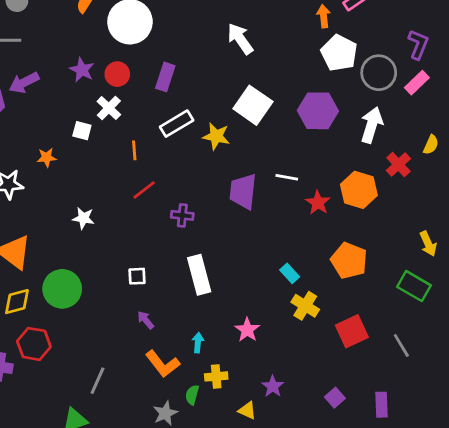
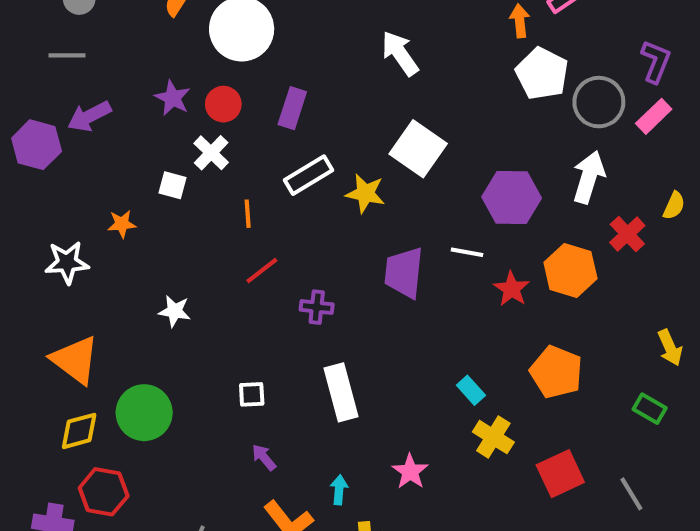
purple hexagon: (318, 111) -> (512, 197), moved
green rectangle: (414, 286) -> (650, 409), size x0.7

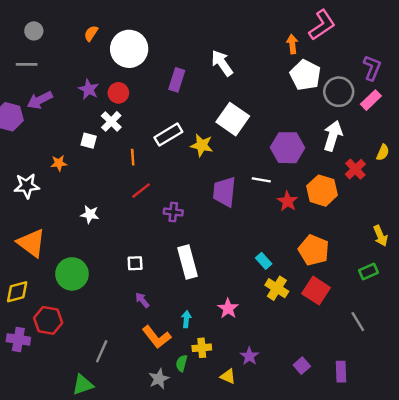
purple rectangle: (292, 108) -> (177, 80), moved
green rectangle: (650, 409) -> (369, 272), turned -54
yellow diamond: (79, 431) -> (17, 292), moved
red square: (560, 474) -> (316, 291), moved, turned -32

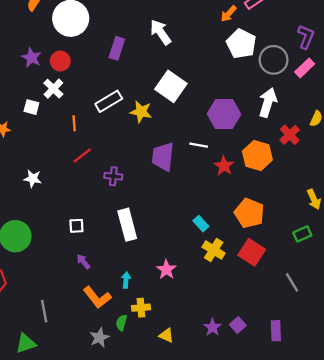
orange arrow: (292, 44) -> (229, 14), turned -132
gray line: (102, 351) -> (44, 311), turned -35
purple star: (249, 356) -> (212, 327), moved

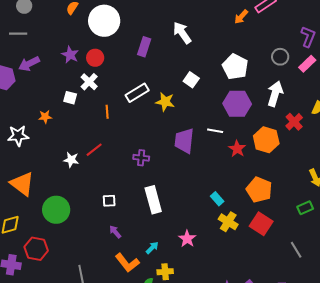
white pentagon: (241, 44) -> (235, 67), moved
gray circle: (274, 60) -> (280, 57), size x0.7
white square: (171, 86) -> (191, 80), size x0.6
red line: (82, 156) -> (94, 150), moved
cyan arrow: (126, 280) -> (152, 248), turned 40

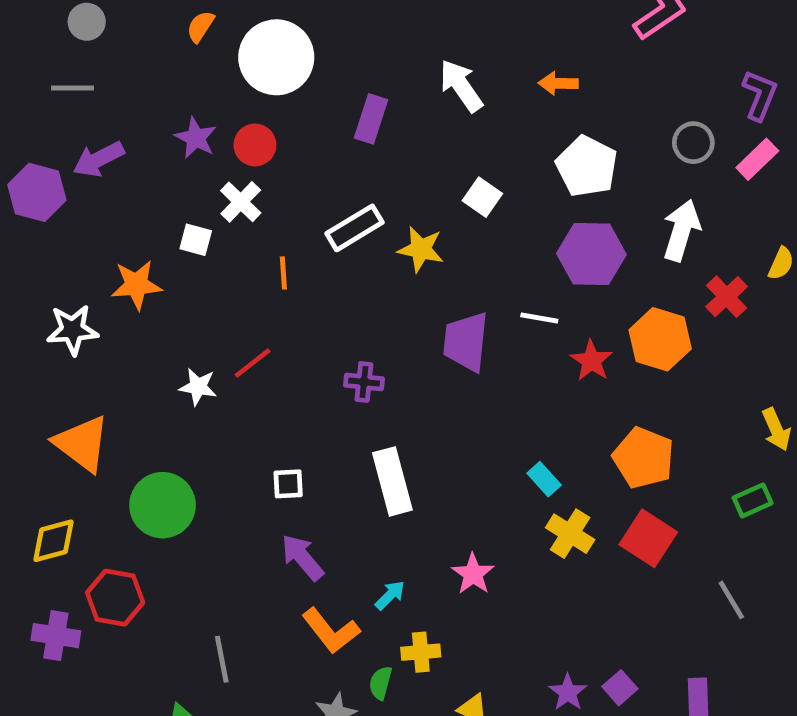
orange arrow: (241, 17) -> (558, 83), moved, turned 49
orange star: (45, 117) -> (136, 285), size x1.5
purple arrow: (115, 232) -> (302, 557), size x1.5

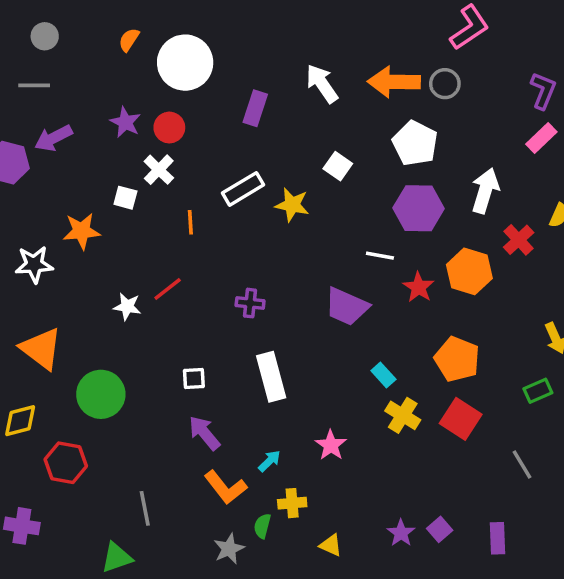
orange arrow: (558, 83) -> (394, 82), size x1.8
gray circle: (693, 143) -> (445, 84), moved
purple trapezoid: (466, 342) -> (347, 307), moved, turned -72
purple cross: (56, 636) -> (22, 526), moved

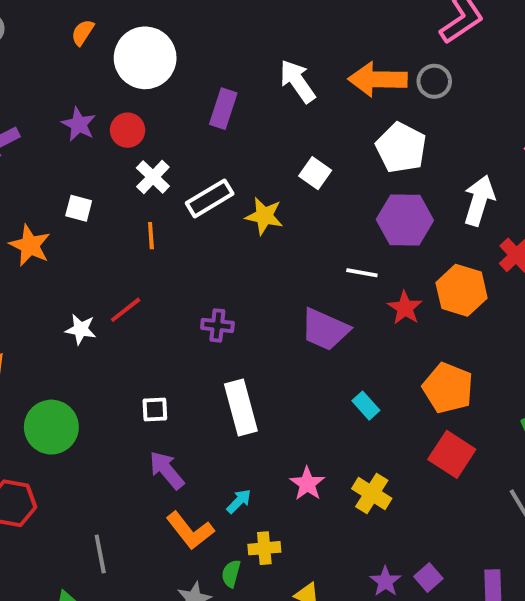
white cross: (159, 170) -> (153, 177), moved
orange star: (82, 231) -> (30, 245), turned 30
yellow cross: (403, 415) -> (372, 493), moved

